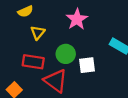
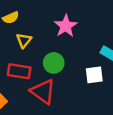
white square: (87, 65) -> (94, 75), moved

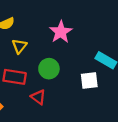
red triangle: (43, 92) -> (38, 97), size x0.6

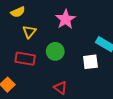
red triangle: (38, 97) -> (60, 88), moved

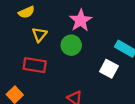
green circle: (55, 51) -> (71, 45), moved
white square: (90, 62) -> (109, 69), turned 35

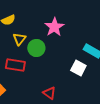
green circle: (71, 45) -> (36, 48), moved

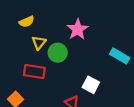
white square: (78, 68) -> (91, 85), moved

